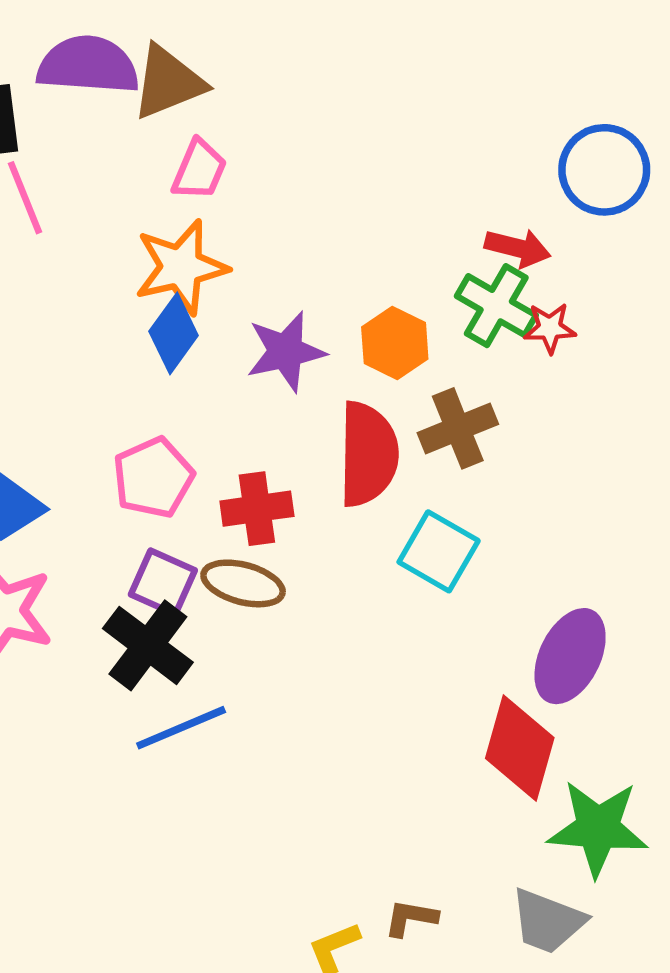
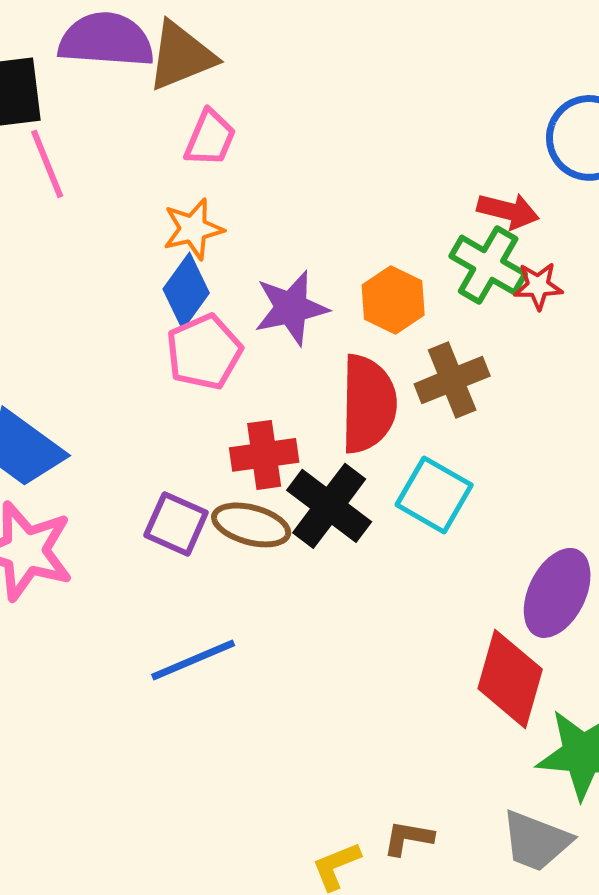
orange star: (181, 267) -> (193, 229), size x0.7
pink pentagon: (153, 478) -> (204, 352), moved
black cross: (148, 645) -> (329, 506), moved

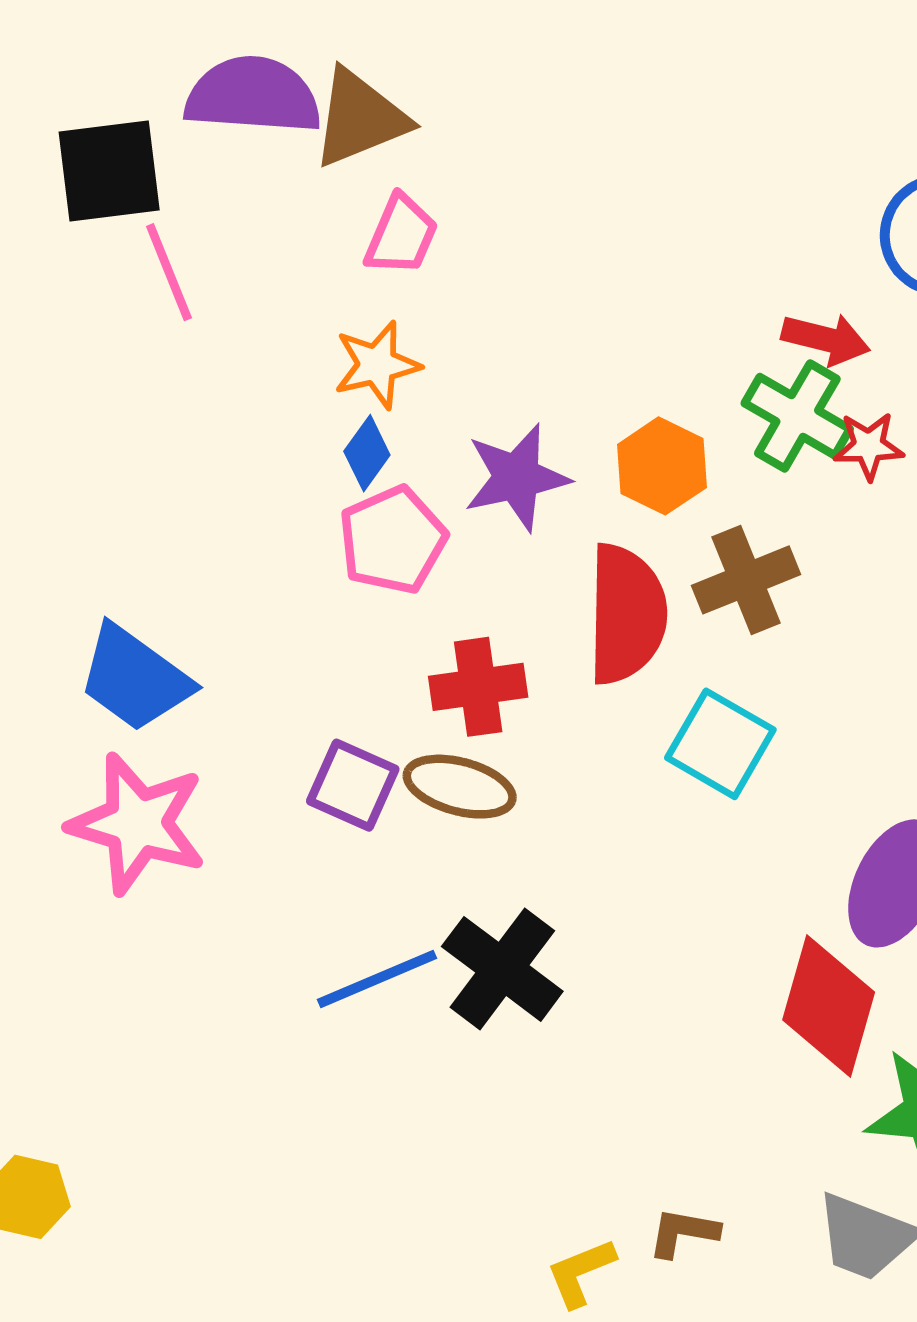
blue diamond: (186, 291) -> (367, 453), size x0.7
black cross: (329, 506) -> (502, 969), moved

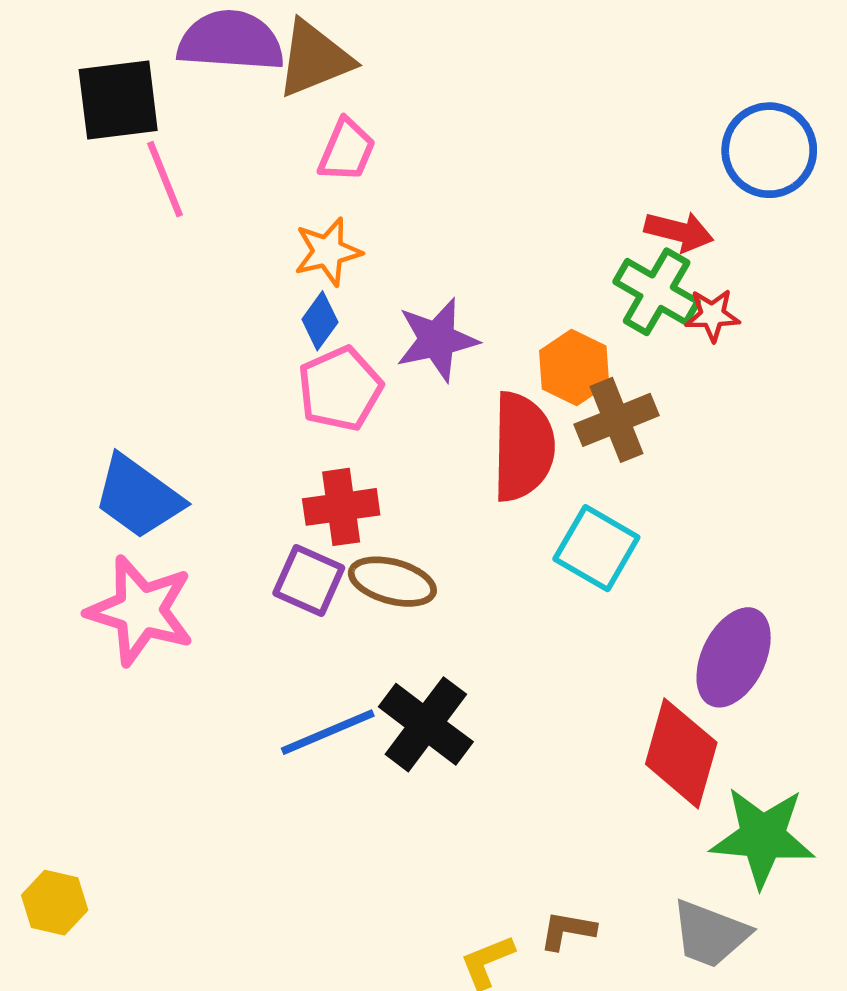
orange hexagon: (662, 466) -> (574, 368), moved
red cross: (478, 687) -> (341, 507), moved

